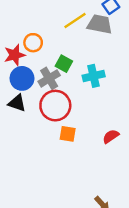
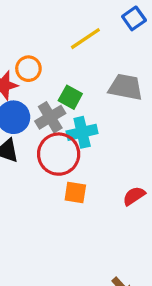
gray trapezoid: (100, 24) -> (126, 87), moved
cyan cross: (94, 76) -> (82, 132), moved

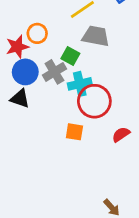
gray trapezoid: (126, 87) -> (96, 36), moved
red circle: (59, 154) -> (94, 101), moved

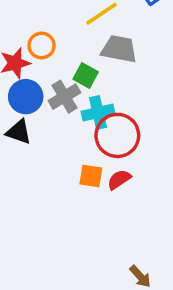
red semicircle: (121, 134) -> (119, 179), moved

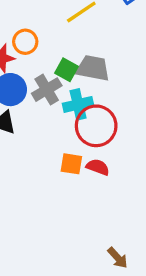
gray trapezoid: (119, 49) -> (93, 68), moved
red semicircle: (119, 179) -> (98, 167), turned 55

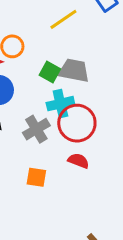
gray cross: (47, 90) -> (36, 129), moved
orange square: (71, 164) -> (36, 177), moved

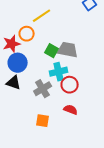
yellow line: (63, 19) -> (42, 16), moved
red circle: (77, 123) -> (70, 85), size x0.7

